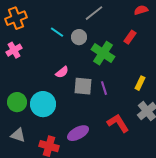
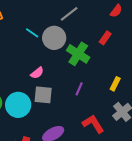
red semicircle: (141, 10) -> (116, 11), turned 144
gray circle: (79, 37) -> (54, 38), size x1.5
gray square: (83, 86) -> (43, 95), moved
purple line: (104, 88) -> (79, 89), turned 40

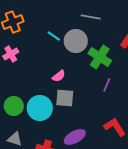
gray line: (69, 14) -> (91, 17), turned 48
purple line: (79, 89) -> (107, 85), moved

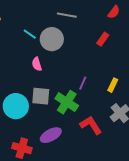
green cross: (100, 57) -> (67, 102), moved
pink semicircle: (59, 76) -> (37, 64), moved, turned 112

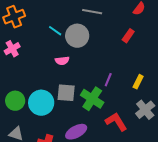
pink semicircle: (37, 64) -> (62, 61), turned -80

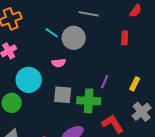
red rectangle: (128, 36) -> (125, 38), turned -32
green cross: (92, 99) -> (89, 101), turned -30
cyan circle: (41, 103) -> (29, 80), moved

